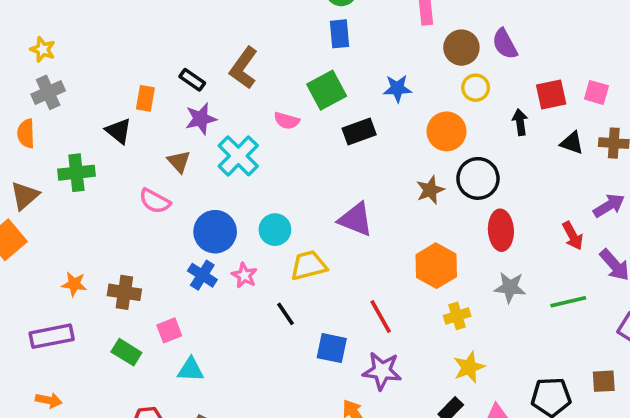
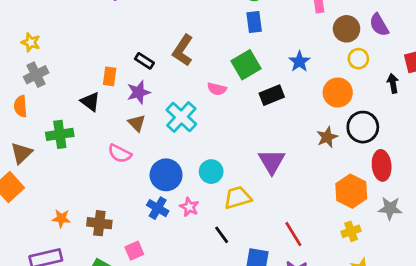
blue star: (397, 88) -> (299, 62), turned -30
purple star: (201, 119) -> (139, 92), moved
purple triangle: (356, 219) -> (272, 162), turned 40
orange hexagon: (436, 266) -> (351, 191), moved

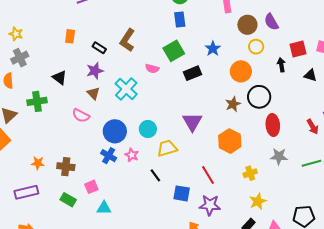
orange rectangle: (110, 76) -> (70, 36), moved
orange hexagon: (351, 191) -> (230, 141), moved

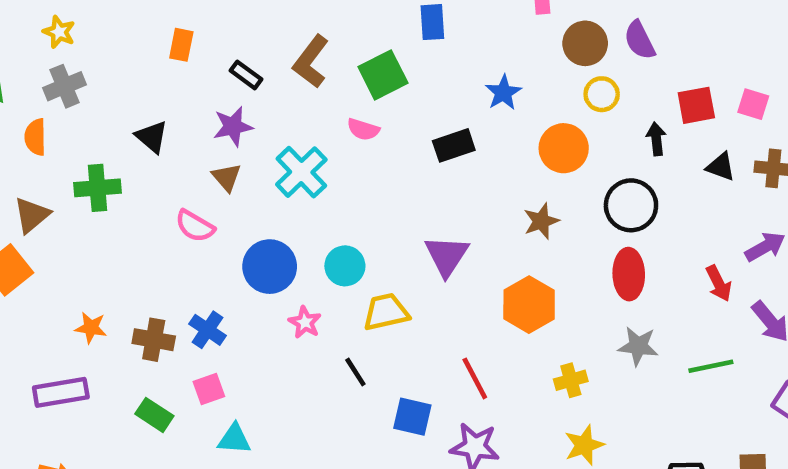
green square: (174, 51) -> (383, 75), moved
black circle: (259, 97) -> (631, 205), moved
blue cross: (109, 156) -> (207, 330), moved

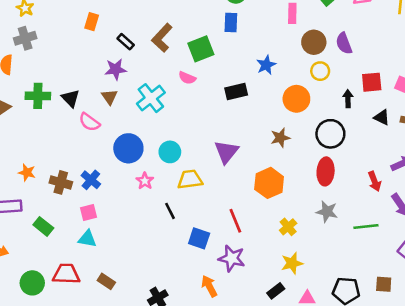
black triangle: (152, 137) -> (71, 98), moved
yellow cross: (571, 380) -> (288, 227), turned -30
green rectangle: (154, 415) -> (43, 226), moved
cyan triangle: (234, 439) -> (87, 239), moved

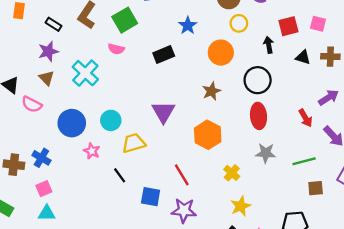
brown square: (384, 284) -> (316, 188), moved

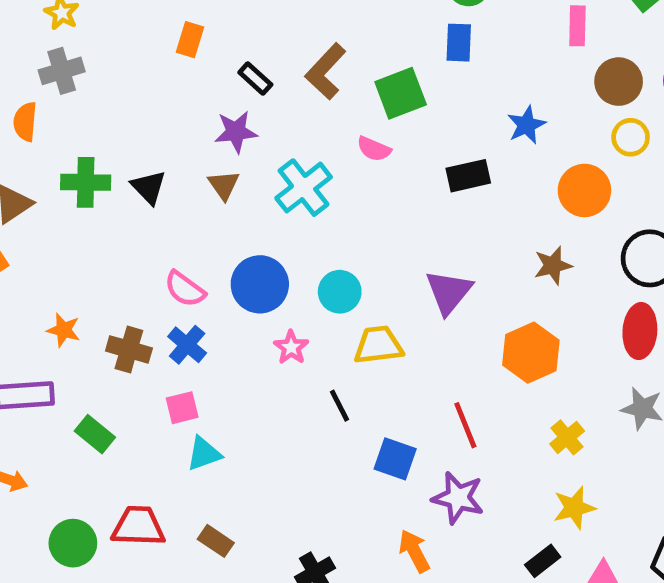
pink semicircle: (32, 104) -> (185, 289), moved
cyan triangle: (47, 213) -> (204, 454), moved, turned -30

